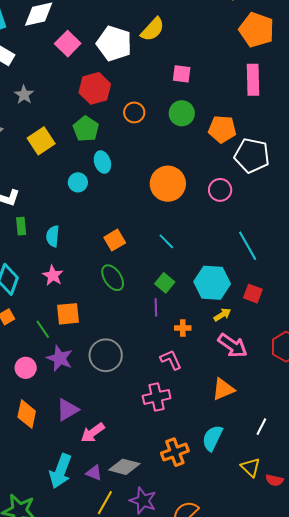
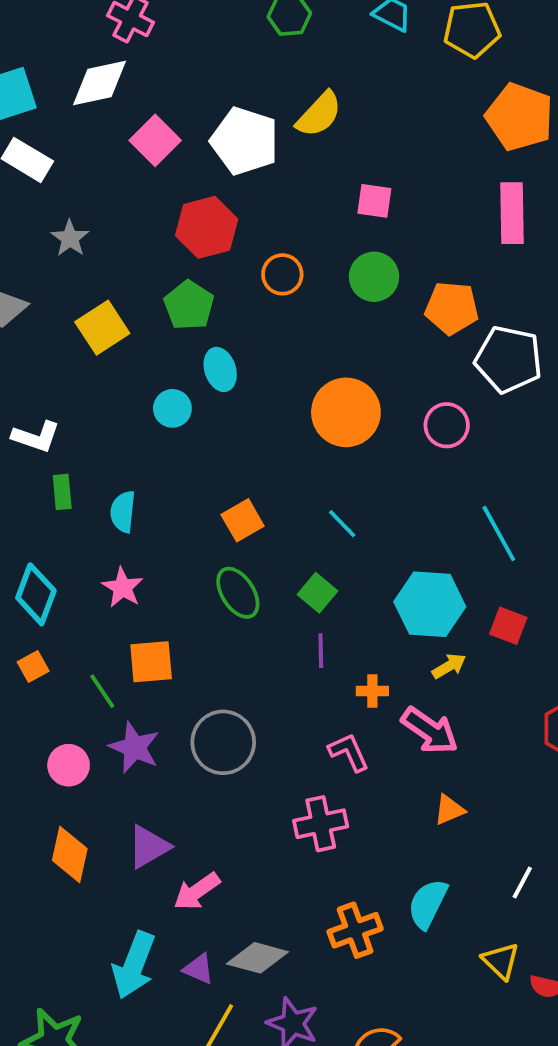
green square: (165, 283) -> (318, 593), moved
pink arrow: (233, 346) -> (430, 731), moved
orange triangle: (223, 389) -> (449, 810), size x0.7

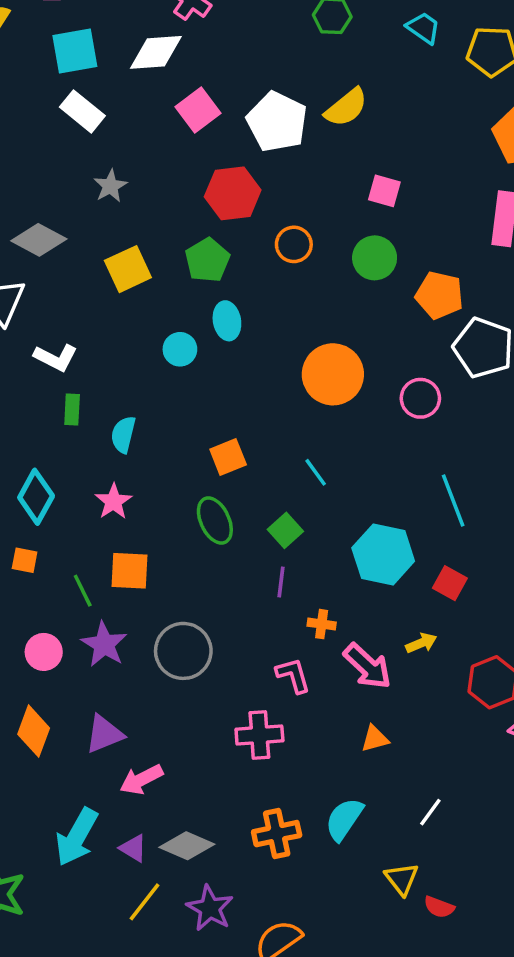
yellow arrow: (449, 666) -> (421, 643), moved
orange square: (33, 667) -> (25, 560), turned 32

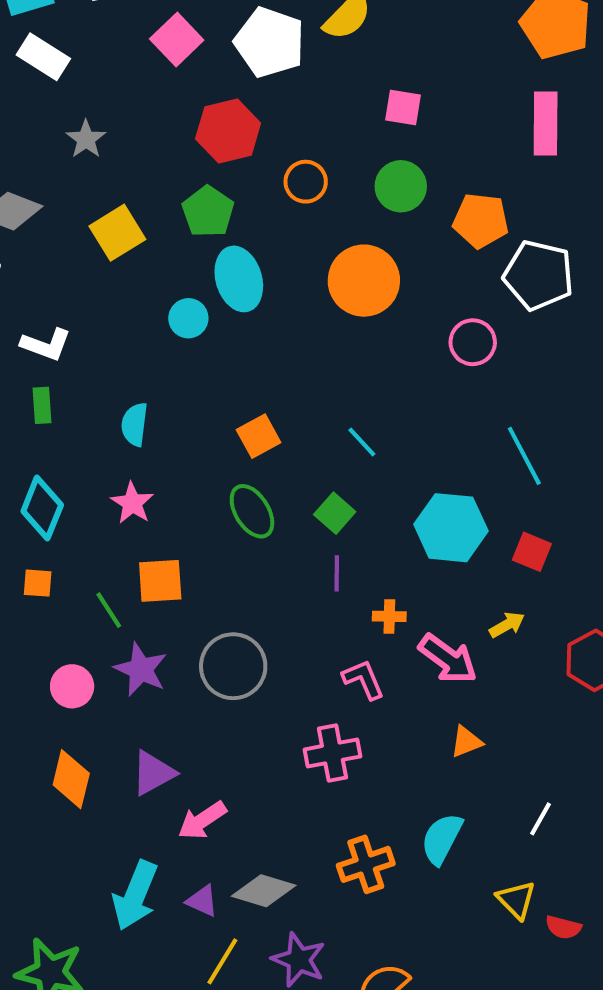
cyan ellipse: (227, 321) -> (239, 279), size x1.4
orange circle: (333, 374) -> (364, 281), moved
green rectangle: (72, 409) -> (42, 405), moved

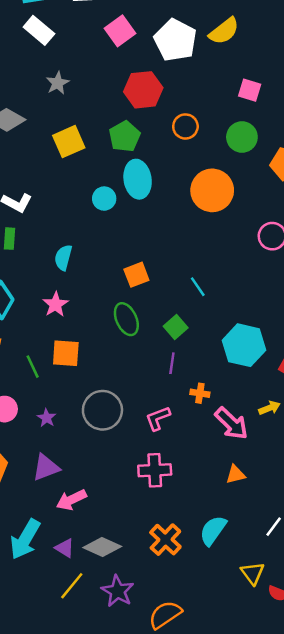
purple star: (141, 669) -> (47, 418), moved, size x0.6
pink L-shape: (363, 679) -> (158, 418), moved, turned -96
orange cross: (366, 864) -> (165, 540), turned -36

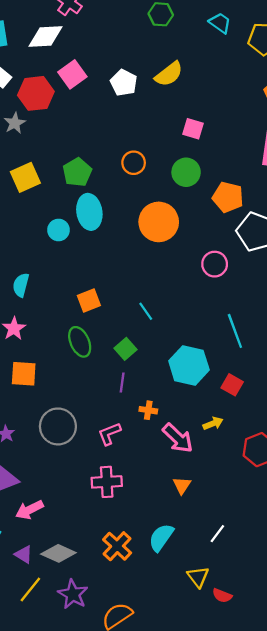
white pentagon: (175, 40) -> (124, 83), size x0.7
red hexagon: (143, 90) -> (36, 93), moved
orange triangle: (236, 474) -> (182, 485), turned -42

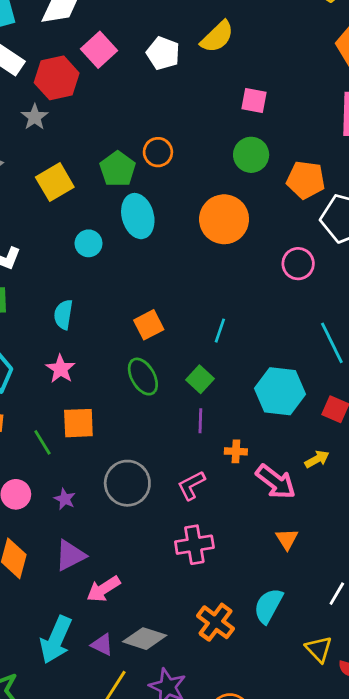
orange circle: (134, 163) -> (158, 152), moved
cyan circle: (58, 230) -> (89, 243), moved
cyan line: (146, 311) -> (220, 331), turned 60

